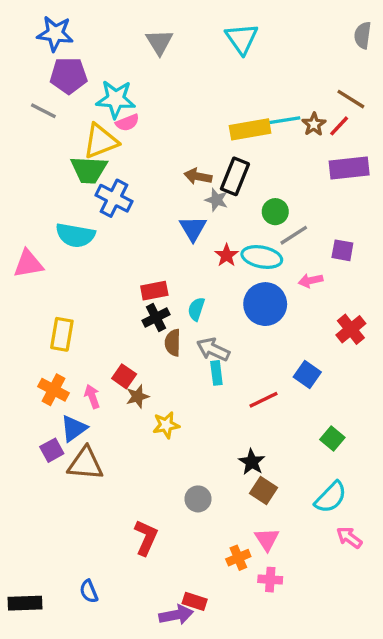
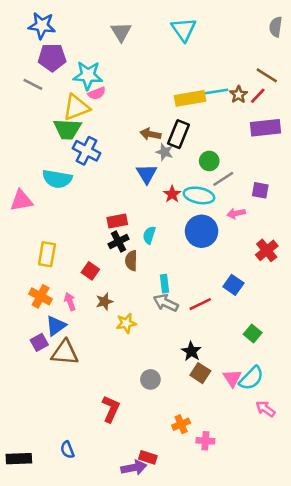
gray arrow: (213, 349) -> (166, 303), moved
red square: (124, 376) -> (90, 271), moved
pink triangle: (267, 539) -> (232, 378), moved

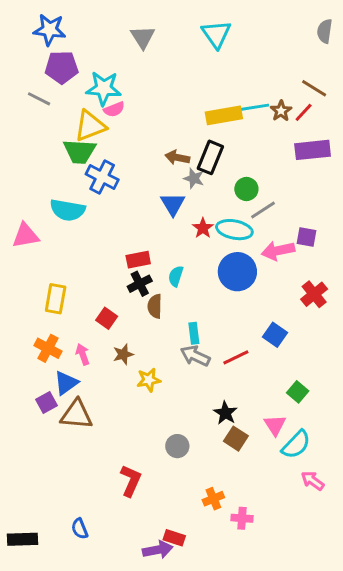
purple square: (260, 190) -> (307, 237), moved
pink arrow: (236, 213) -> (278, 251), size x1.5
pink triangle: (232, 378) -> (275, 425), moved

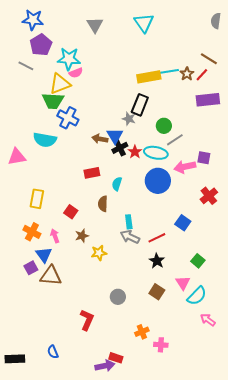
purple pentagon: (62, 67) -> (41, 45), turned -30
brown arrow: (177, 157) -> (100, 139), moved
black cross: (140, 284) -> (120, 148), moved
blue triangle: (66, 383) -> (44, 255), turned -30
black star: (225, 413) -> (157, 261), moved

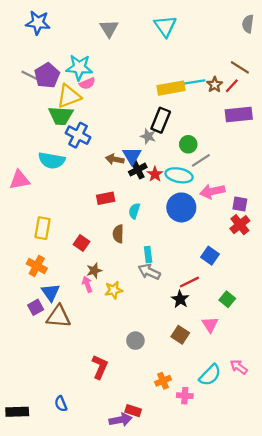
purple pentagon: (41, 45) -> (47, 75), moved
purple square: (204, 158) -> (240, 204), moved
pink arrow: (55, 236) -> (87, 284), moved
red line: (157, 238) -> (189, 282), moved
cyan semicircle: (197, 296) -> (210, 375), moved

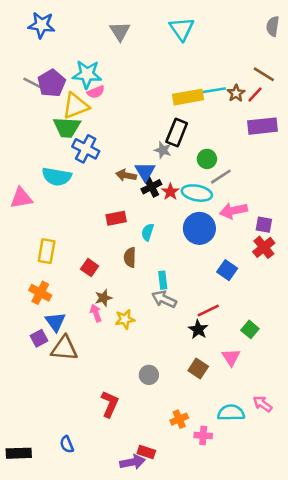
blue square: (210, 256) -> (227, 270), moved
cyan semicircle: (210, 375) -> (231, 413), turned -135

